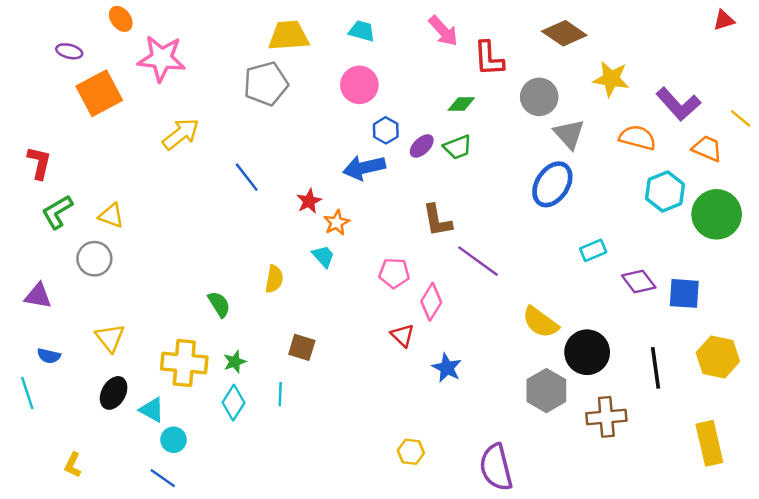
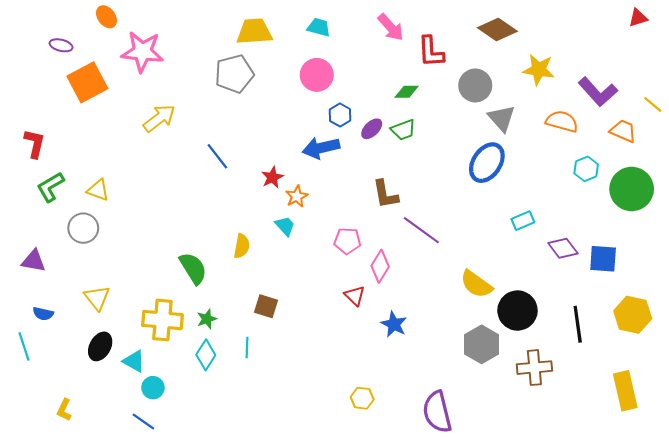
cyan hexagon: (665, 192) -> (586, 169), size x0.7
green semicircle: (219, 304) -> (193, 268), size x1.4

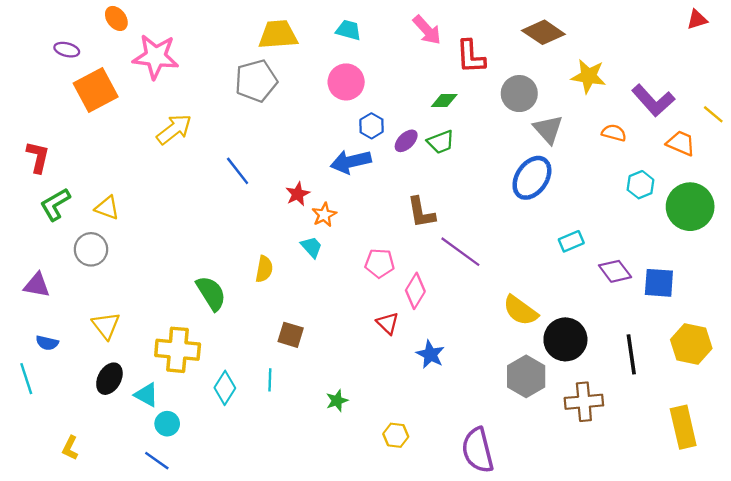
orange semicircle: (562, 121) -> (614, 133), size x0.7
green star: (207, 319) -> (337, 401), moved

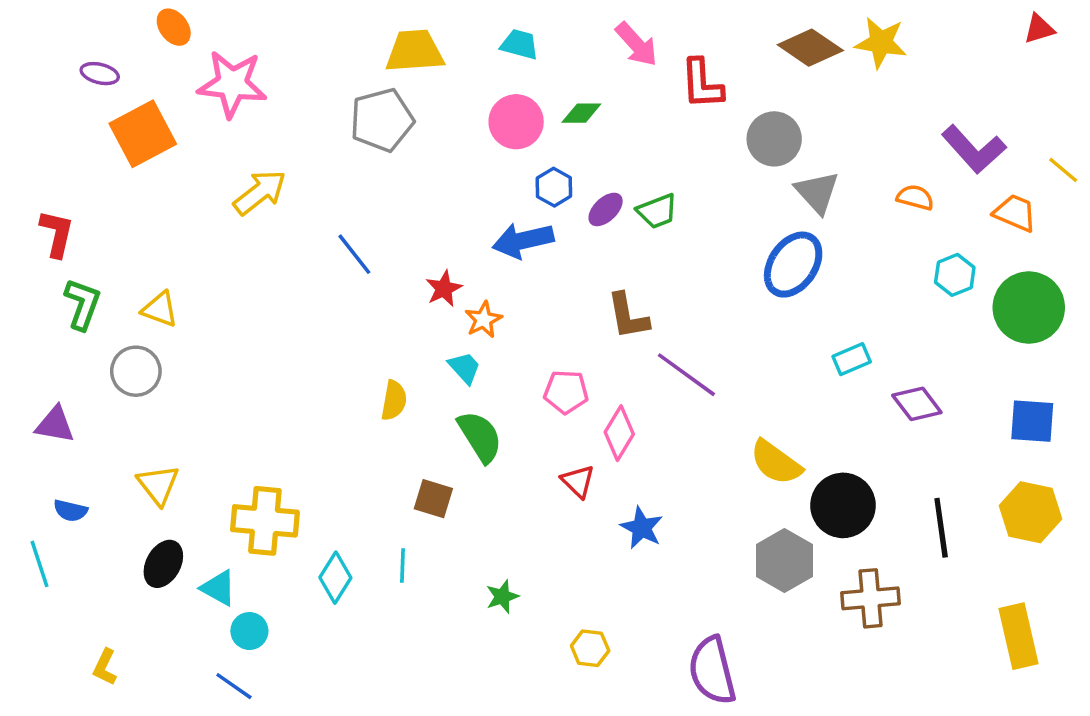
yellow star: (589, 76) -> (881, 43), moved
green diamond: (444, 100) -> (581, 113), moved
green L-shape: (55, 204) -> (83, 304), turned 140
blue square: (659, 283) -> (1032, 421), moved
green semicircle: (211, 293) -> (480, 437), moved

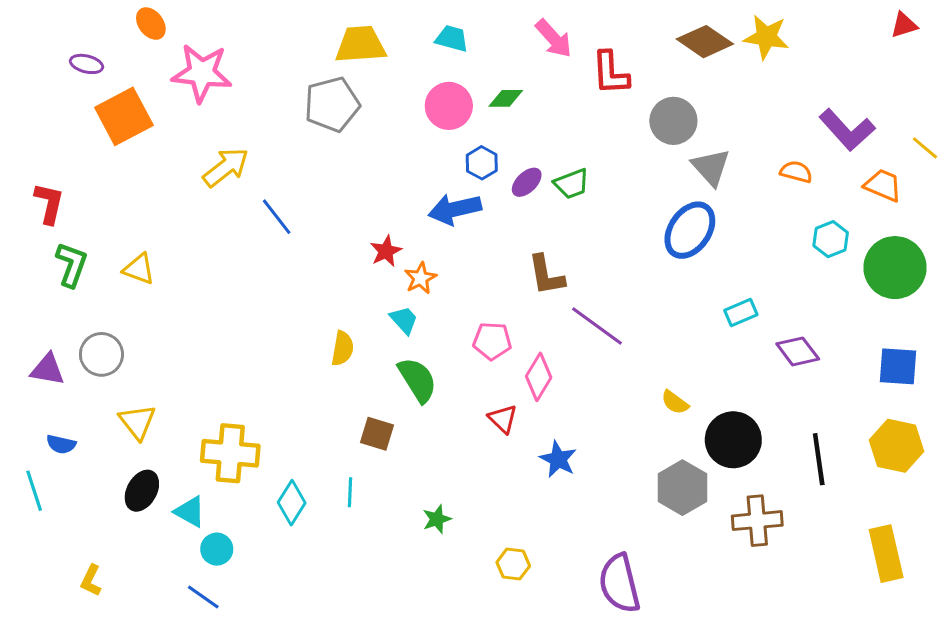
blue line: (354, 254) -> (277, 217), moved
gray circle: (136, 371) -> (101, 354), moved
yellow semicircle: (776, 462) -> (675, 402), size x0.6

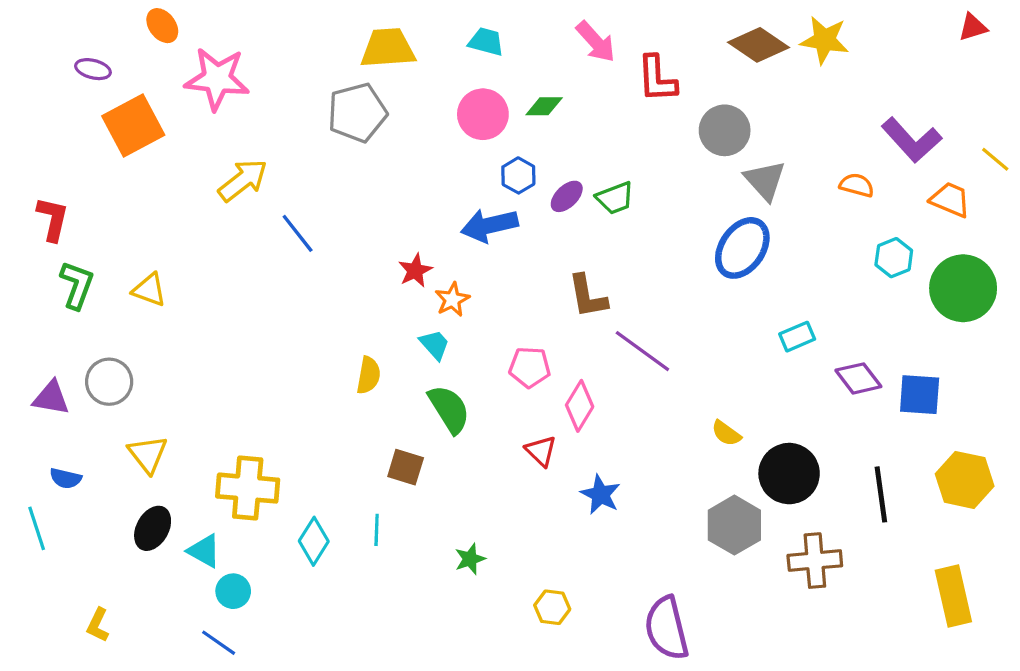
blue square: (898, 366) -> (920, 395), moved

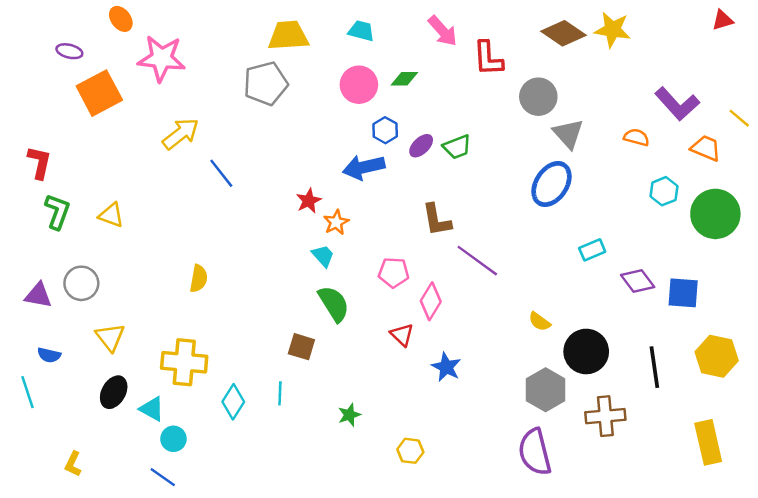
yellow semicircle: (369, 375) -> (199, 279), moved
purple semicircle: (667, 628) -> (535, 452), moved

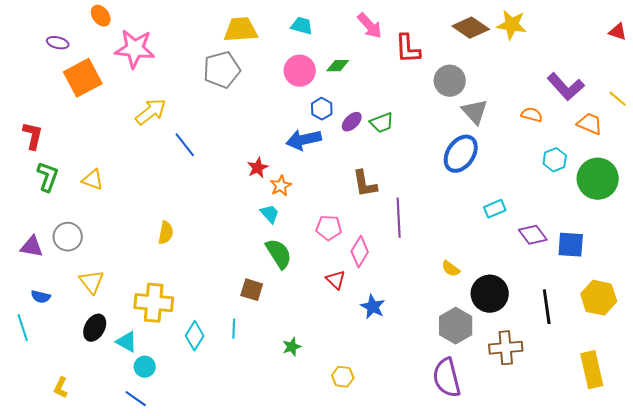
red triangle: (723, 20) -> (618, 32), moved, turned 36
purple line: (477, 261) -> (399, 218), turned 51

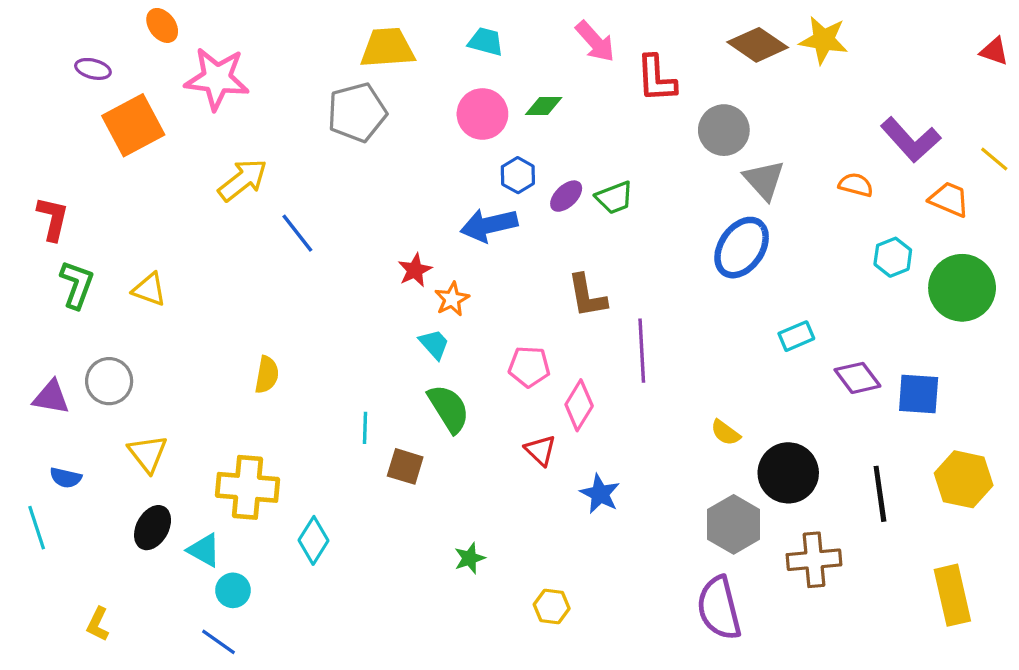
cyan line: (234, 329) -> (365, 428), moved

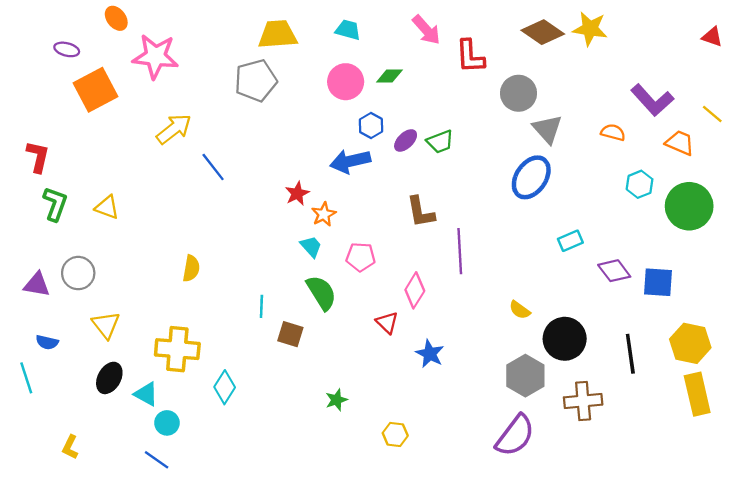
pink pentagon: (529, 367) -> (361, 257), moved
yellow rectangle: (952, 595) -> (697, 394), moved
purple semicircle: (719, 608) -> (515, 436), turned -129

